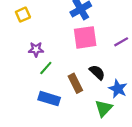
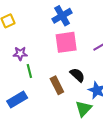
green line: (46, 68) -> (29, 71), turned -56
blue rectangle: (49, 99) -> (17, 100), moved, turned -48

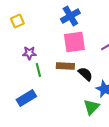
brown rectangle: (57, 85) -> (65, 66), moved, turned -60

